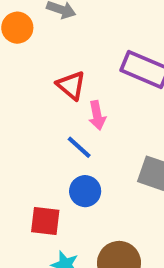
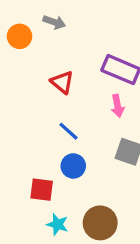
pink arrow: (97, 115) -> (118, 106), moved

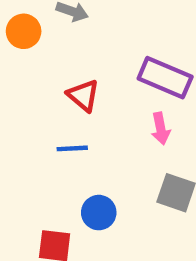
blue line: (69, 131) -> (72, 148), moved, turned -45

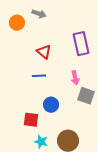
purple rectangle: (165, 78) -> (81, 44), turned 55
pink arrow: (161, 129) -> (75, 78), moved

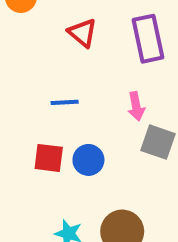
red triangle: (44, 52) -> (82, 33), moved
red square: (31, 120) -> (49, 158), moved

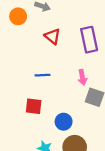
blue circle: (88, 160) -> (64, 122), moved

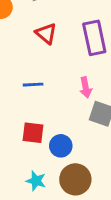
red square: (34, 106) -> (33, 133), moved

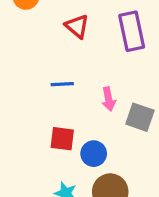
pink arrow: (86, 87) -> (109, 99), moved

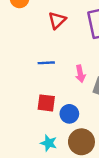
red triangle: (77, 26) -> (57, 20), turned 36

